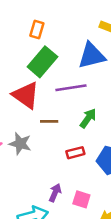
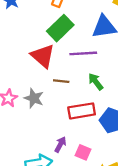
green arrow: (88, 118) -> (96, 82), turned -78
red rectangle: (75, 153) -> (82, 111), size x1.6

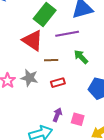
red rectangle: (82, 111) -> (58, 83), moved, size x0.6

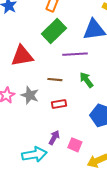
red triangle: (33, 40) -> (22, 56), moved, turned -50

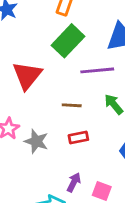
red triangle: (22, 56) -> (27, 75), turned -40
gray star: (30, 95) -> (36, 141), moved

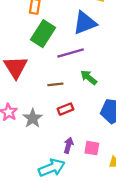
gray star: (36, 141) -> (33, 118), turned 30

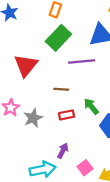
green arrow: (89, 77) -> (91, 106), moved
pink square: (92, 148) -> (85, 168), moved, turned 32

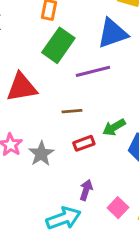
red triangle: (26, 65) -> (22, 87), turned 50
green arrow: (91, 106) -> (114, 127), turned -72

